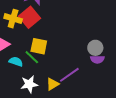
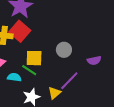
gray circle: (95, 48) -> (64, 50), moved

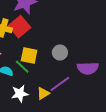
purple semicircle: (94, 60) -> (88, 68), size x1.5

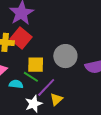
gray circle: (60, 52) -> (65, 56), size x1.5
purple line: (60, 84) -> (46, 87), moved

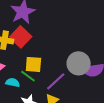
gray circle: (65, 56) -> (79, 63), moved
purple line: (46, 87) -> (56, 81), moved

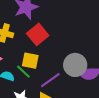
red square: (21, 37) -> (38, 34), moved

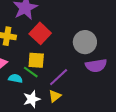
gray circle: (75, 65) -> (85, 42), moved

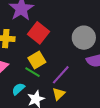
yellow square: (36, 60) -> (37, 60), turned -30
cyan semicircle: (15, 78) -> (18, 89), moved, turned -48

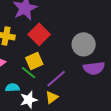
cyan semicircle: (18, 89) -> (12, 88), turned 32

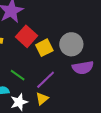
yellow square: (34, 61) -> (44, 48), moved

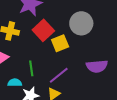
gray circle: (71, 44) -> (81, 23), moved
green line: (18, 75) -> (31, 68), turned 42

